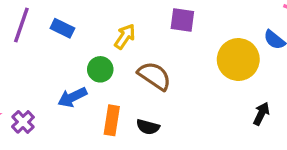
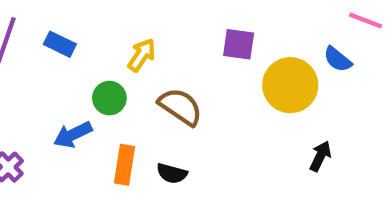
purple square: (182, 20) -> (239, 44), moved

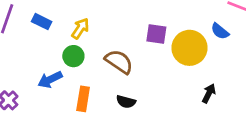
purple square: (239, 44) -> (156, 34), moved
yellow arrow: (142, 55) -> (80, 28), moved
black semicircle: (172, 173) -> (126, 102), moved

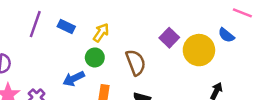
purple square: (156, 34) -> (169, 38), turned 36
brown semicircle: (119, 62) -> (136, 62), turned 35

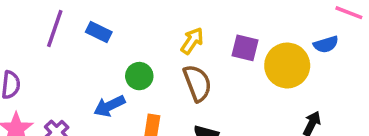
yellow arrow: (101, 33) -> (192, 41), moved
blue semicircle: (226, 35) -> (326, 44), turned -56
purple square: (169, 38) -> (245, 48), turned -30

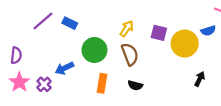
purple line: (55, 29) -> (43, 21), turned 30
green circle: (139, 76) -> (94, 50), size x1.5
blue arrow: (109, 106) -> (64, 68), moved

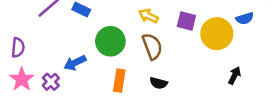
yellow arrow: (127, 29) -> (148, 16), turned -98

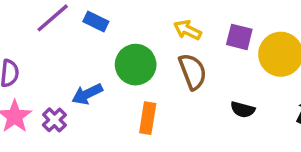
black semicircle: (159, 83) -> (243, 110), moved

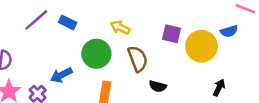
yellow arrow: (187, 30) -> (120, 27), moved
black semicircle: (243, 110) -> (158, 86), moved

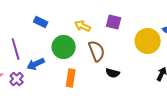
purple line: (36, 20) -> (16, 49), moved, turned -65
purple square: (171, 34) -> (114, 22), moved

